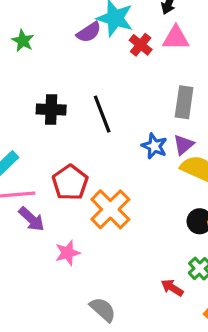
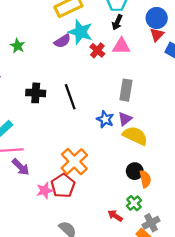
red pentagon: (70, 183) -> (63, 186), moved

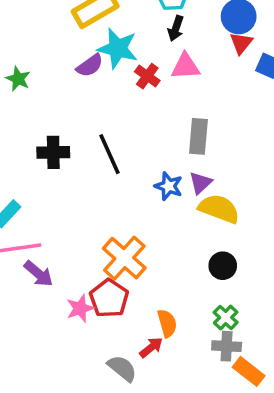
orange semicircle: (145, 179) -> (167, 323), moved
red arrow: (115, 216) -> (151, 347), moved, turned 112
gray cross: (151, 223) -> (227, 346), moved, turned 35

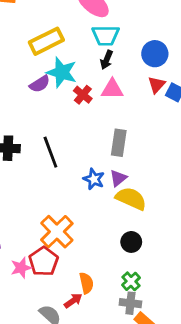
red triangle: (241, 43) -> (157, 85), moved

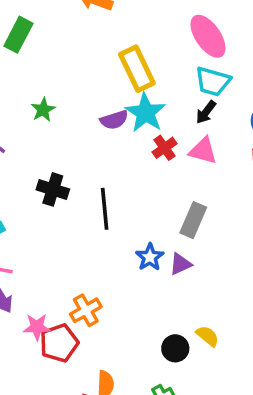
yellow rectangle: (46, 41) -> (137, 69), turned 76
yellow semicircle: (131, 199) -> (208, 336), moved, size x0.6
orange cross: (57, 232) -> (86, 310), size x0.7
pink star: (21, 268) -> (37, 327), moved

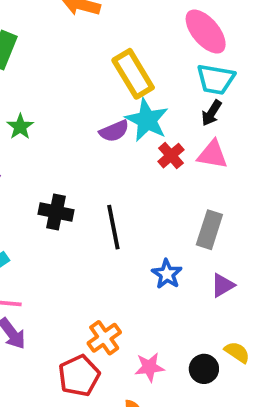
green star: (43, 110) -> (20, 127), moved
purple triangle: (181, 264) -> (223, 285), moved
pink star: (37, 327) -> (149, 367), moved

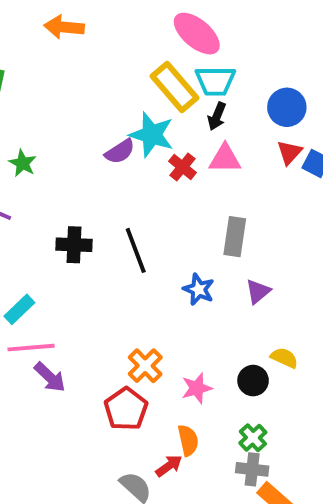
yellow rectangle: (133, 74) -> (175, 87), moved

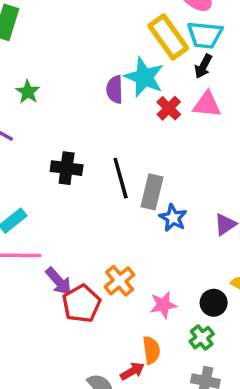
purple semicircle: (120, 152) -> (115, 89), turned 116
gray rectangle: (235, 237) -> (152, 192), moved
purple arrow: (50, 377) -> (59, 281), moved
red pentagon: (126, 409) -> (81, 304), moved
green cross: (253, 438) -> (202, 338), moved

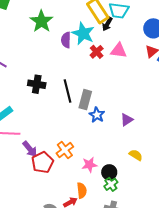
black arrow: (203, 66) -> (107, 24), moved
green star: (28, 92) -> (41, 21), moved, size x1.6
black circle: (214, 303) -> (109, 172), moved

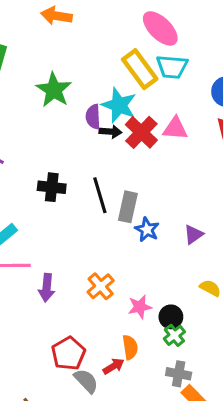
black arrow: (107, 24) -> (110, 132), moved, turned -112
red cross: (97, 52) -> (141, 132), size x1.5
purple arrow: (30, 149) -> (47, 288), turned 48
red pentagon: (42, 162) -> (68, 354), moved

